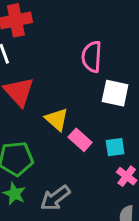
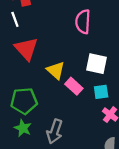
white square: (115, 93) -> (96, 64), moved
gray arrow: (55, 198) -> (55, 132), turned -35

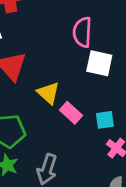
white square: (96, 64) -> (99, 63), moved

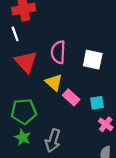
pink semicircle: (82, 32) -> (58, 52), moved

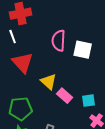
pink semicircle: (58, 52) -> (59, 41), moved
white square: (93, 60) -> (83, 50), moved

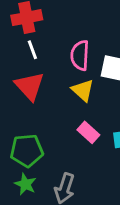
white line: (13, 37) -> (32, 50), moved
yellow triangle: (49, 82) -> (83, 90), moved

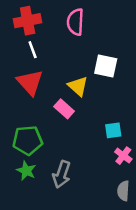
pink semicircle: (80, 55) -> (75, 22), moved
pink rectangle: (88, 132) -> (64, 109), moved

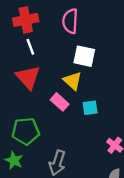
white square: (106, 66) -> (84, 56), moved
cyan square: (113, 130) -> (90, 108), moved
green star: (26, 171) -> (14, 160), moved

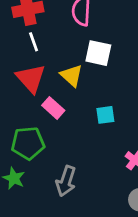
yellow triangle: (73, 81) -> (72, 76), moved
pink rectangle: (60, 102) -> (53, 108), moved

